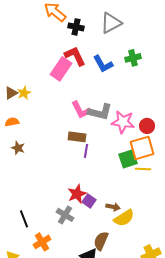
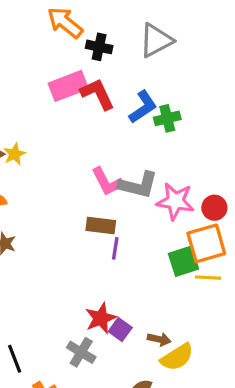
green cross: (133, 58) -> (167, 118), moved
blue L-shape: (103, 64) -> (143, 107), turned -95
pink rectangle: (61, 69) -> (68, 86), moved, turned 35

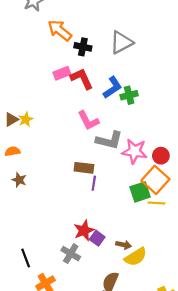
pink rectangle: (68, 86) -> (62, 73), size x0.7
pink L-shape: (107, 182) -> (88, 121), moved
orange square: (206, 243) -> (155, 180), turned -32

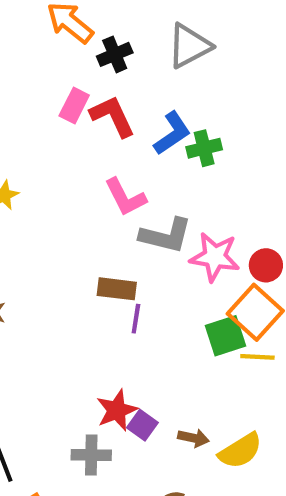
black cross: (83, 47) -> (115, 54), turned -35
pink rectangle: (62, 73) -> (74, 106), turned -42
gray cross: (71, 254) -> (91, 455), turned -30
yellow semicircle: (136, 257) -> (240, 451), moved

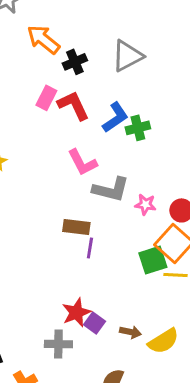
pink star: (215, 257) -> (145, 204), size x0.6

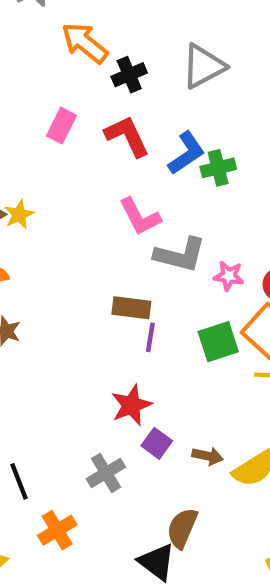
pink rectangle: (46, 98) -> (61, 126), moved
green square: (153, 260) -> (218, 342), moved
red star: (76, 313) -> (131, 405), moved
gray cross: (58, 344) -> (106, 473), turned -32

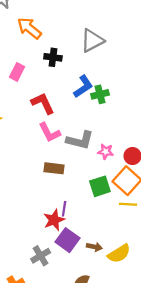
black cross: (129, 75) -> (53, 57), moved, turned 30
red L-shape: (127, 136) -> (43, 103), moved
pink L-shape: (140, 217) -> (50, 132), moved
purple line: (150, 337) -> (64, 209), moved
purple square: (157, 443) -> (67, 240), size x1.5

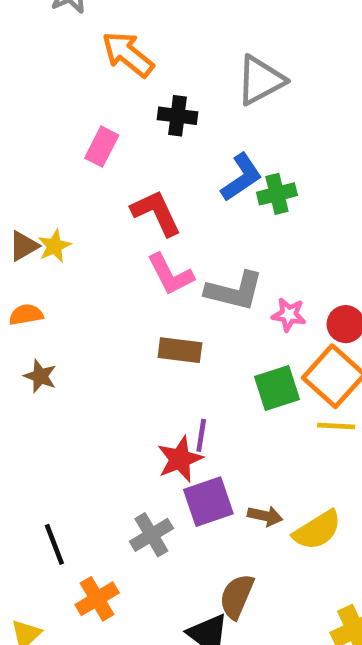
purple square: (67, 240) -> (208, 502), turned 35

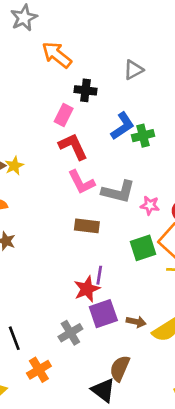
gray triangle: (260, 80) -> (133, 70), size x0.7
pink rectangle: (102, 147) -> (64, 115), moved

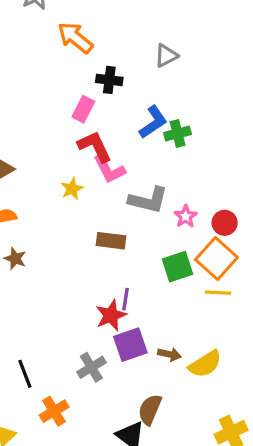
yellow star: (14, 166) -> (72, 189), moved
pink L-shape: (81, 182) -> (109, 169), moved
pink star: (150, 205) -> (186, 216), turned 30

